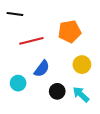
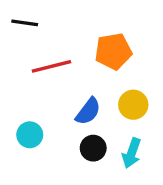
blue semicircle: (42, 69) -> (88, 111), moved
cyan arrow: (81, 94) -> (132, 153), turned -114

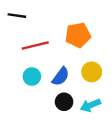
cyan circle: (30, 135) -> (32, 77), moved
cyan arrow: (132, 153) -> (90, 105), turned 48

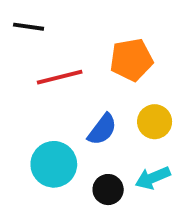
cyan circle: (32, 77) -> (54, 164), moved, size x1.5
black circle: (64, 102) -> (108, 190), moved

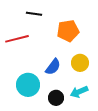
black line: (29, 27) -> (34, 14), moved
red line: (60, 77) -> (17, 39), moved

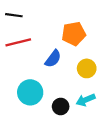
black line: (34, 14) -> (14, 15), moved
blue semicircle: (53, 67) -> (53, 59), moved

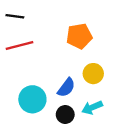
blue semicircle: (53, 59) -> (66, 88), moved

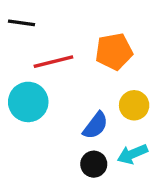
red line: (20, 45) -> (53, 62), moved
cyan circle: (32, 99) -> (28, 102), moved

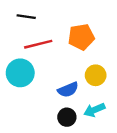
black line: (21, 23) -> (26, 17), moved
blue semicircle: (95, 125) -> (68, 90), turned 30

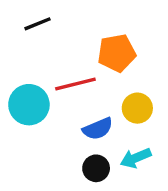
black line: (26, 17) -> (38, 24), turned -30
red line: (38, 44) -> (75, 84), moved

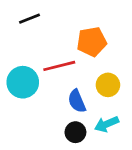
blue semicircle: (98, 129) -> (77, 101), turned 90

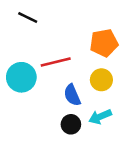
black line: (30, 19) -> (28, 18), turned 48
orange pentagon: (92, 42) -> (104, 43), moved

